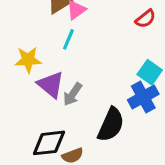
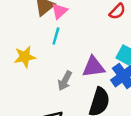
purple triangle: (51, 85) -> (93, 67), moved, turned -40

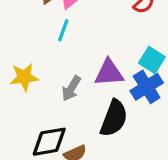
yellow star: (25, 57) -> (24, 77), moved

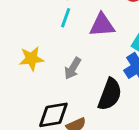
purple triangle: (109, 73) -> (102, 25), moved

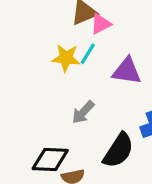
yellow star: (31, 59) -> (66, 58), moved

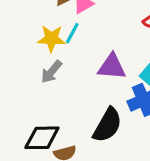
purple triangle: (127, 71) -> (112, 67), moved
gray arrow: (83, 112) -> (51, 72), moved

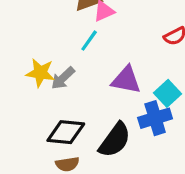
yellow star: (51, 39) -> (40, 73), moved
black diamond: (42, 138) -> (66, 132), moved

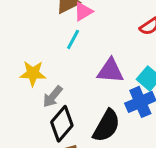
gray arrow: (63, 78) -> (53, 97), moved
black diamond: (66, 132) -> (62, 124), turned -48

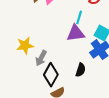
cyan line: (73, 39) -> (79, 17), moved
black semicircle: (106, 126) -> (81, 70), size x0.6

